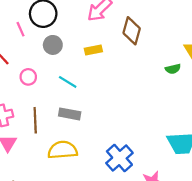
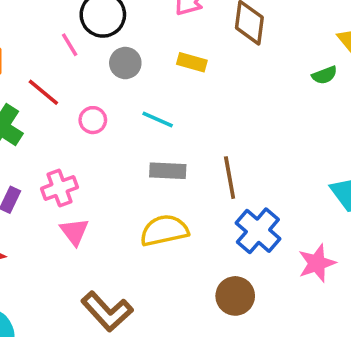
yellow rectangle: (93, 50) -> (192, 62), turned 35
brown line: (35, 120) -> (230, 178), moved

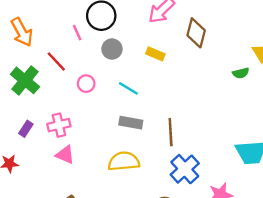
pink triangle: (74, 232) -> (65, 155), turned -36

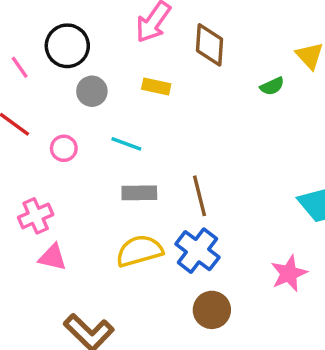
pink line: (77, 33) -> (20, 67), moved
green semicircle: (241, 73) -> (272, 86), moved
blue cross: (185, 169) -> (197, 251), moved

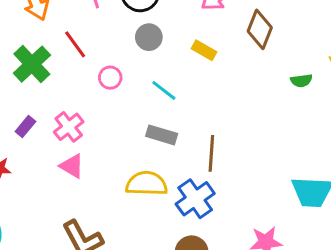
pink cross: (36, 216) -> (69, 127), turned -32

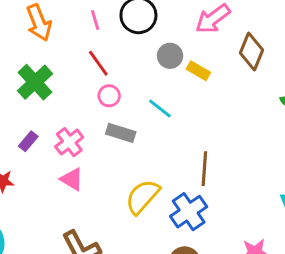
gray circle: (149, 37) -> (170, 56), moved
red line: (75, 44) -> (98, 63), moved
gray rectangle: (162, 135) -> (121, 133), moved
yellow semicircle: (147, 184) -> (143, 197), turned -51

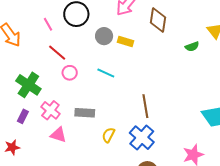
green cross: (35, 82) -> (28, 85), moved
gray rectangle: (121, 133) -> (85, 113), moved
yellow semicircle: (143, 197) -> (108, 135), size x0.6

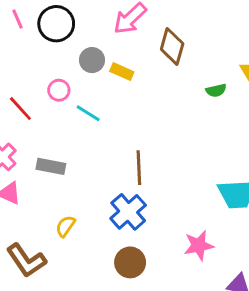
pink line: (48, 24) -> (17, 19), moved
red line: (57, 53) -> (20, 109), moved
pink circle: (70, 73) -> (59, 90), moved
yellow semicircle: (108, 135) -> (65, 226), moved

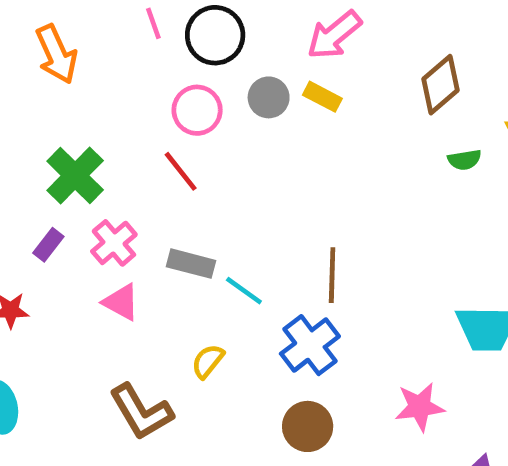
brown diamond: (172, 46) -> (441, 85), moved, turned 30
yellow rectangle: (122, 72) -> (322, 97), moved
pink circle: (59, 90) -> (197, 110), moved, size x1.4
red line: (20, 109) -> (181, 171), moved
cyan line: (88, 113) -> (244, 291), moved

